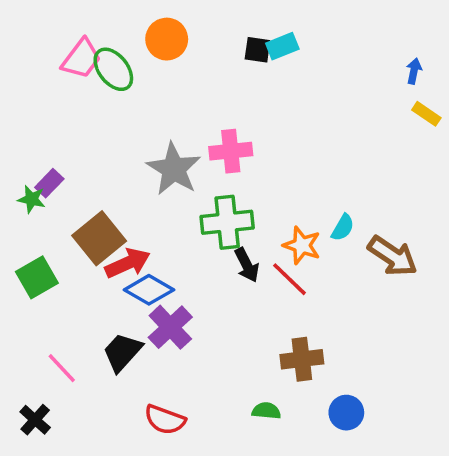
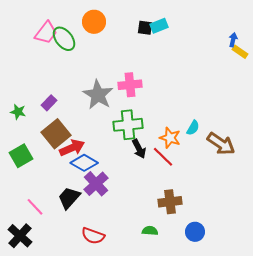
yellow rectangle: (426, 114) -> (240, 52), moved
purple rectangle: (49, 183) -> (49, 103), moved
black cross: (35, 420) -> (20, 236), size x1.4

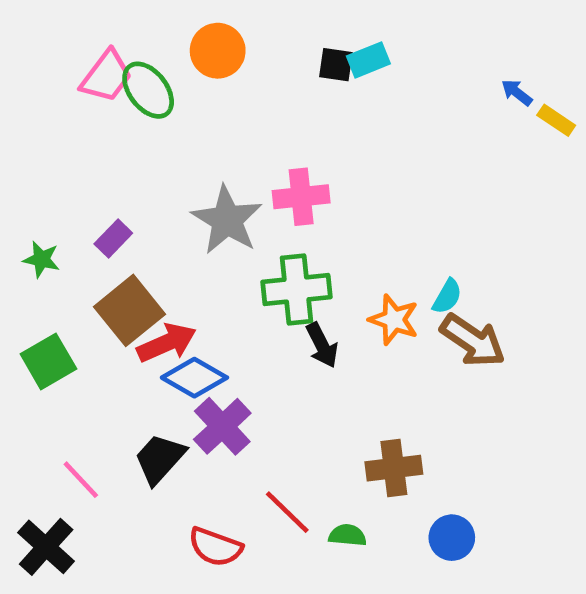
blue arrow: (233, 40) -> (517, 92), moved, turned -64
brown arrow: (221, 144) -> (473, 341), moved
red line: (163, 157) -> (287, 512), moved

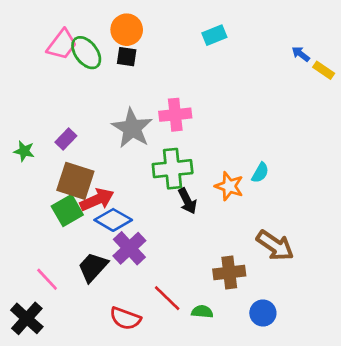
black square: (336, 65) -> (127, 57), moved
brown square: (130, 310) -> (75, 181), turned -33
brown arrow: (473, 341) -> (275, 246), moved
green square: (48, 361) -> (67, 210), moved

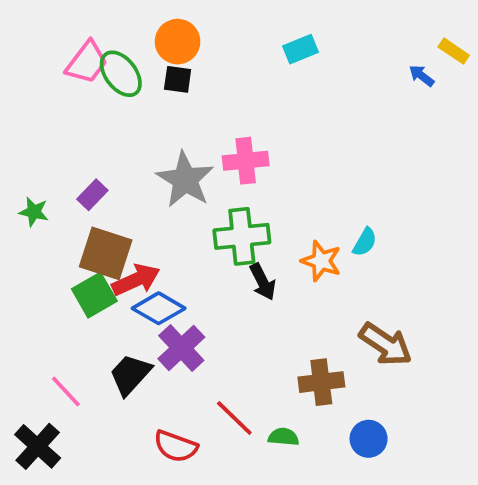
yellow rectangle: (324, 70) -> (454, 51), moved

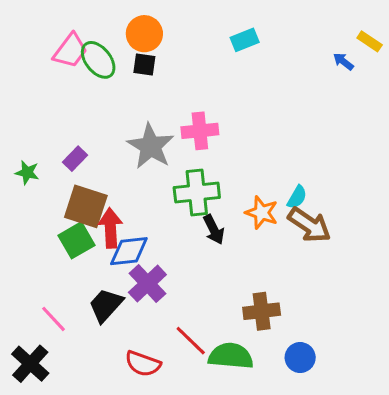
red arrow: (136, 280) -> (110, 228), turned -69
blue diamond: (159, 308) -> (129, 251), turned -36
brown arrow: (386, 344) -> (309, 225), moved
green semicircle: (283, 437) -> (231, 356), size x1.8

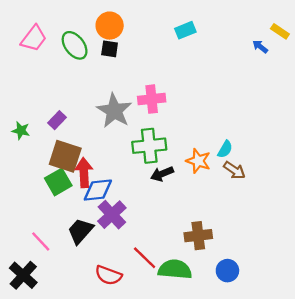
pink trapezoid: (70, 51) -> (34, 38), moved
brown arrow: (309, 225) -> (234, 170), size x0.7
black arrow: (214, 230) -> (162, 174), turned 95

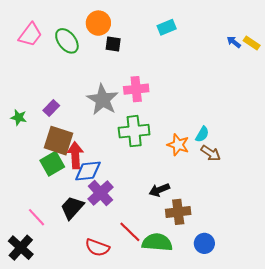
yellow rectangle: (280, 31) -> (252, 43), moved
black square: (110, 49) -> (113, 44), moved
black arrow: (162, 174) -> (159, 190), moved

